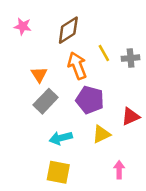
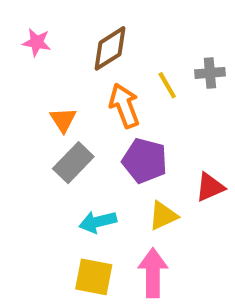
gray cross: (131, 58) -> (210, 73), moved
pink arrow: (119, 170) -> (153, 273), moved, size x1.6

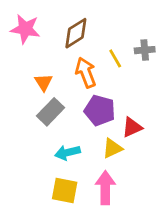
pink star: (37, 42) -> (25, 29), size x1.5
red triangle: (210, 187) -> (132, 127), moved

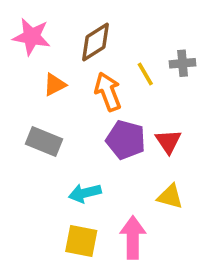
orange triangle: (44, 82) -> (55, 85), moved, turned 36
gray rectangle: (51, 112) -> (44, 141), moved, turned 68
red triangle: (132, 127) -> (168, 141), moved, turned -40
yellow triangle: (112, 148) -> (170, 197), moved, turned 40

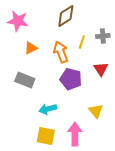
brown diamond: (95, 42) -> (66, 16), moved
yellow line: (145, 74) -> (82, 42), turned 48
red triangle: (168, 141) -> (101, 69), moved
yellow triangle: (170, 197) -> (96, 111), turned 35

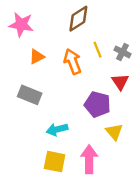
gray cross: (103, 36) -> (123, 52), moved, turned 32
yellow line: (82, 42) -> (98, 50), turned -40
purple pentagon: (71, 79) -> (98, 104), moved

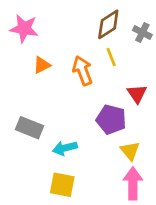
brown diamond: (78, 19) -> (108, 24), moved
gray cross: (123, 52) -> (142, 33), moved
gray rectangle: (30, 95) -> (30, 128), moved
pink arrow: (89, 159) -> (133, 183), moved

